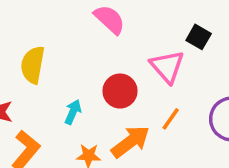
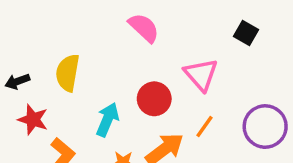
black square: (199, 37) -> (246, 33), moved
cyan arrow: (73, 112) -> (107, 120), size x1.4

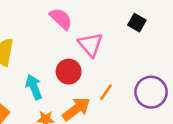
pink triangle: (201, 75) -> (91, 44), moved
cyan arrow: (107, 120) -> (34, 87), turned -45

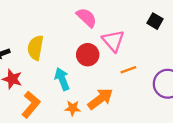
red circle: (69, 72) -> (88, 55), moved
orange line: (106, 92) -> (128, 70), moved, turned 35

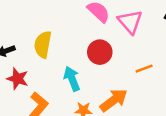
pink triangle: (113, 41) -> (130, 22), moved

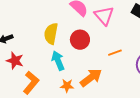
yellow semicircle: (43, 45) -> (51, 34), moved

